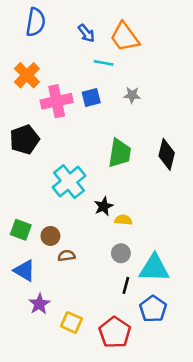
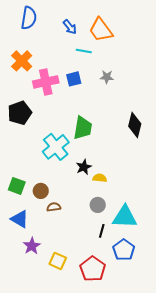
green trapezoid: (120, 153) -> (83, 128), moved

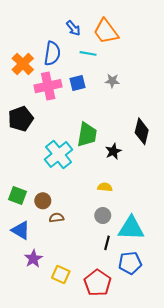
blue semicircle: (29, 18) -> (52, 53), moved
black star: (84, 167) -> (113, 151), moved
blue pentagon: (124, 250) -> (130, 263), turned 30

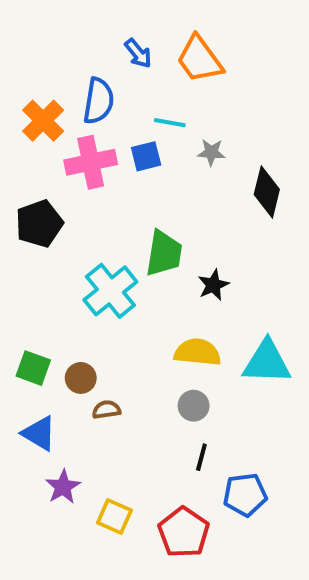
cyan line: (88, 53) -> (170, 123), moved
black diamond: (142, 131) -> (267, 192), moved
yellow semicircle: (105, 187) -> (198, 352), size x1.6
cyan triangle: (131, 228) -> (267, 362), moved

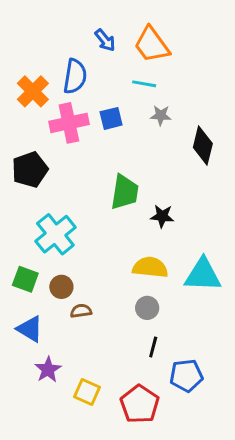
cyan line: (170, 123) -> (144, 84), moved
black star: (213, 285) -> (162, 216), turned 30
cyan cross: (110, 291) -> (55, 234), moved

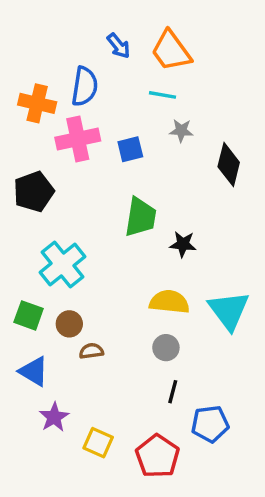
orange cross: (33, 91) -> (37, 103), turned -32
blue square: (111, 118) -> (130, 149), moved
cyan triangle: (203, 275) -> (229, 310), turned 51

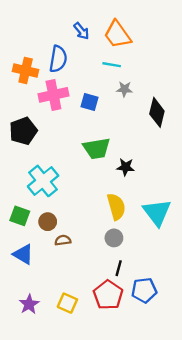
blue square: (130, 149) -> (90, 102), turned 30
green trapezoid: (141, 217) -> (96, 148), turned 72
yellow semicircle: (169, 302) -> (116, 207), turned 68
purple star: (54, 417) -> (29, 304), moved
red pentagon: (157, 456) -> (108, 295), moved

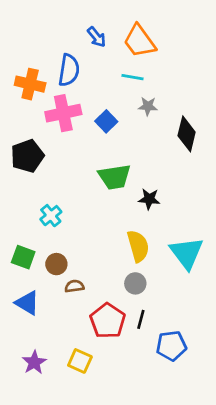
blue square: (90, 102) -> (106, 121), turned 30
cyan cross: (43, 181) -> (51, 216), size x0.6
red pentagon: (108, 295) -> (108, 321), moved

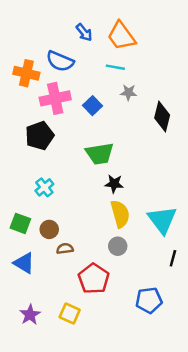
blue semicircle: (69, 70) -> (60, 61), turned 104
black pentagon: (27, 156) -> (40, 136), moved
black star: (149, 199) -> (114, 184), moved
black line: (141, 319) -> (173, 258), moved

